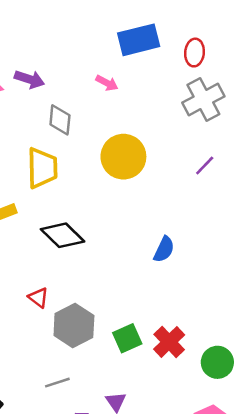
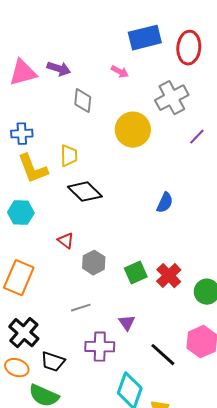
red ellipse: (195, 53) -> (189, 48), size x1.5
gray cross: (203, 99) -> (172, 98), moved
yellow trapezoid: (42, 168) -> (69, 156), moved, size x0.7
gray hexagon: (74, 325) -> (94, 263), size x0.7

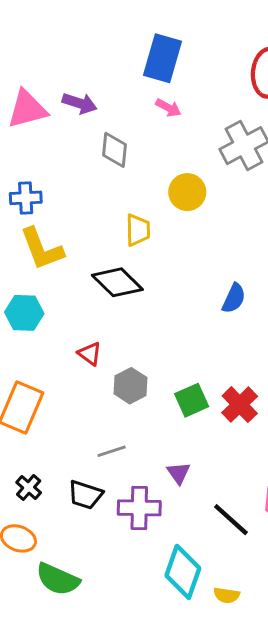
blue rectangle: (145, 38) -> (163, 58), moved, turned -60
yellow circle: (133, 130) -> (187, 192), size x0.7
yellow trapezoid: (69, 156) -> (138, 230), moved
black cross: (24, 333) -> (29, 488), size x0.6
black trapezoid: (53, 362) -> (85, 495), moved

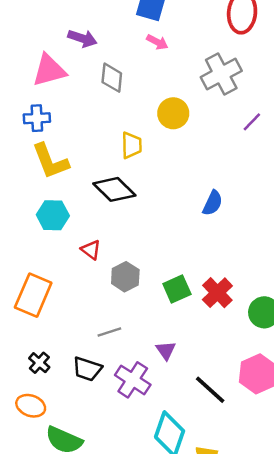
pink triangle: (27, 109) -> (49, 70), moved
cyan hexagon: (24, 313) -> (53, 215), moved
purple cross: (139, 508) -> (133, 380), turned 32

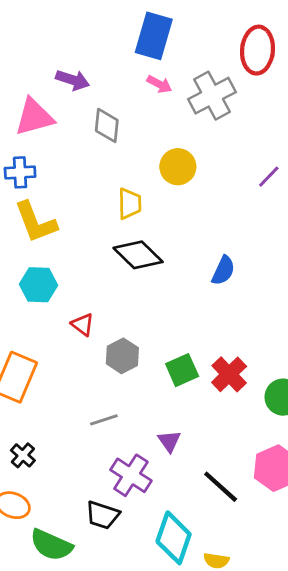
gray cross: (221, 74) -> (212, 96), moved
black diamond: (114, 189) -> (138, 255), moved
black trapezoid: (87, 369) -> (102, 515), moved

